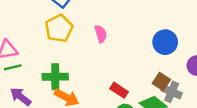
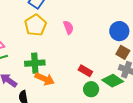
brown square: (161, 81) -> (123, 52), moved

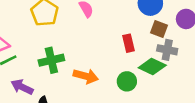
red rectangle: (85, 71) -> (129, 43), moved, turned 56
orange arrow: (45, 79) -> (86, 76), moved

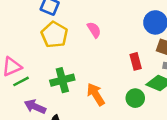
orange arrow: (86, 76) -> (96, 94), turned -135

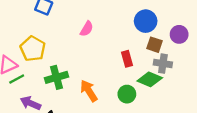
pink semicircle: (94, 30) -> (87, 29), turned 63
yellow pentagon: (54, 35) -> (33, 49), moved

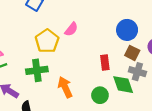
yellow pentagon: (33, 49) -> (47, 41), moved
green diamond: (150, 79) -> (123, 85), turned 40

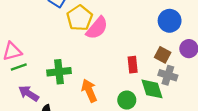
pink semicircle: (71, 29) -> (97, 28), size x1.5
blue circle: (127, 30) -> (170, 21), moved
yellow pentagon: (47, 41) -> (80, 18), moved

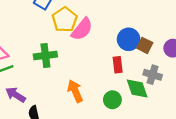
blue circle: (170, 21) -> (129, 39), moved
brown square: (163, 55) -> (145, 45), moved
green cross: (59, 72) -> (45, 56), moved

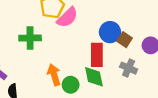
red rectangle: (118, 65) -> (97, 55), size x1.5
green diamond: (137, 88) -> (94, 77), moved
green circle: (112, 100) -> (71, 85), moved

